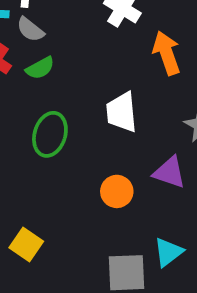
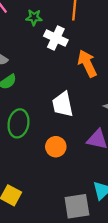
orange circle: (117, 191) -> (56, 147), moved

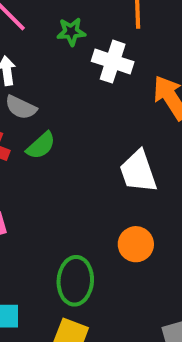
green ellipse: (18, 123) -> (75, 281), moved

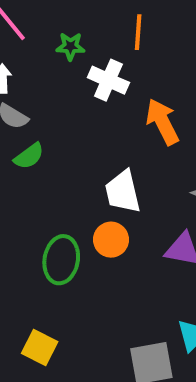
orange circle: (136, 244) -> (111, 240), moved
green ellipse: (75, 281) -> (61, 260), moved

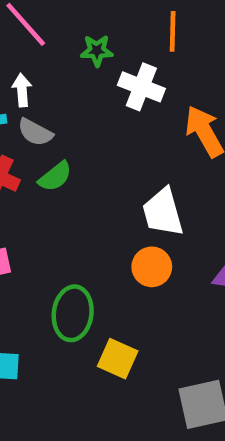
green ellipse: (61, 260) -> (73, 313), moved
yellow square: (40, 348) -> (118, 359), moved

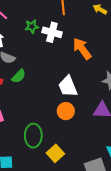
green star: (97, 51) -> (32, 26), moved
yellow square: (118, 359) -> (55, 153), turned 30

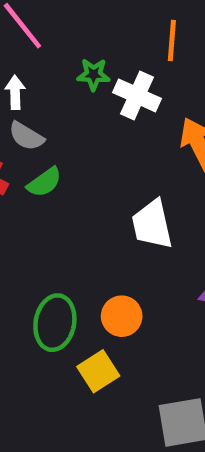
orange circle: (66, 111) -> (122, 316), moved

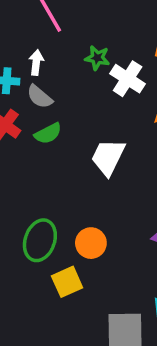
white trapezoid: (152, 224) -> (108, 157), moved, turned 30

